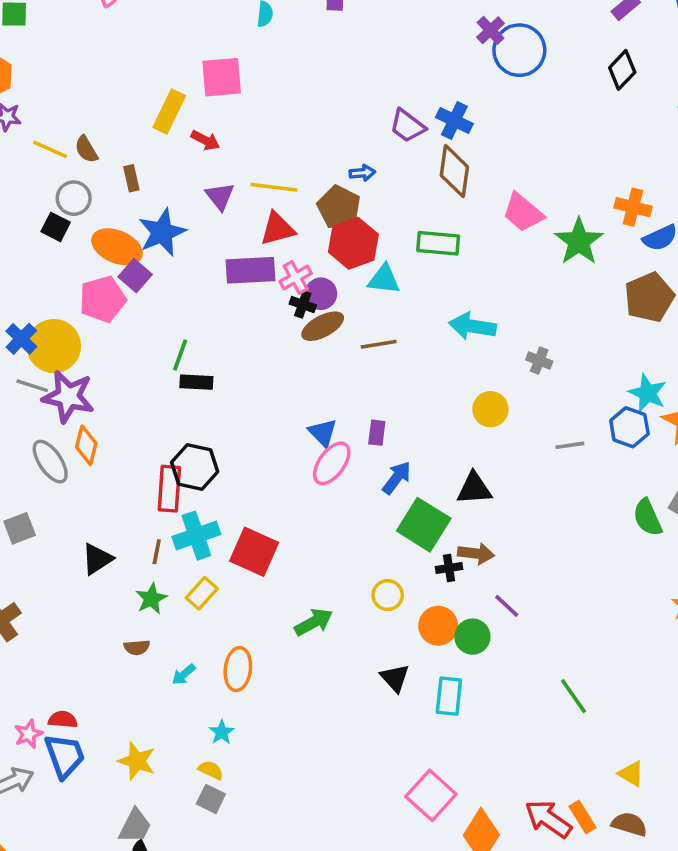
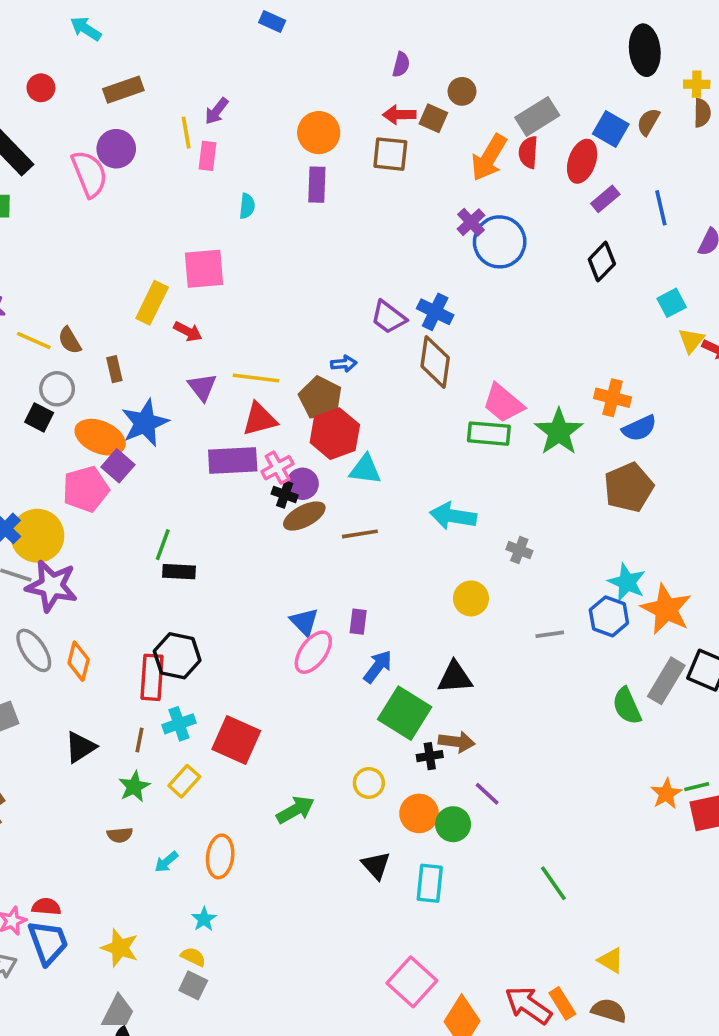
green rectangle: (438, 243) -> (489, 434), moved
orange diamond: (86, 445) -> (79, 661), moved
cyan cross: (196, 536) -> (179, 724), size x0.7

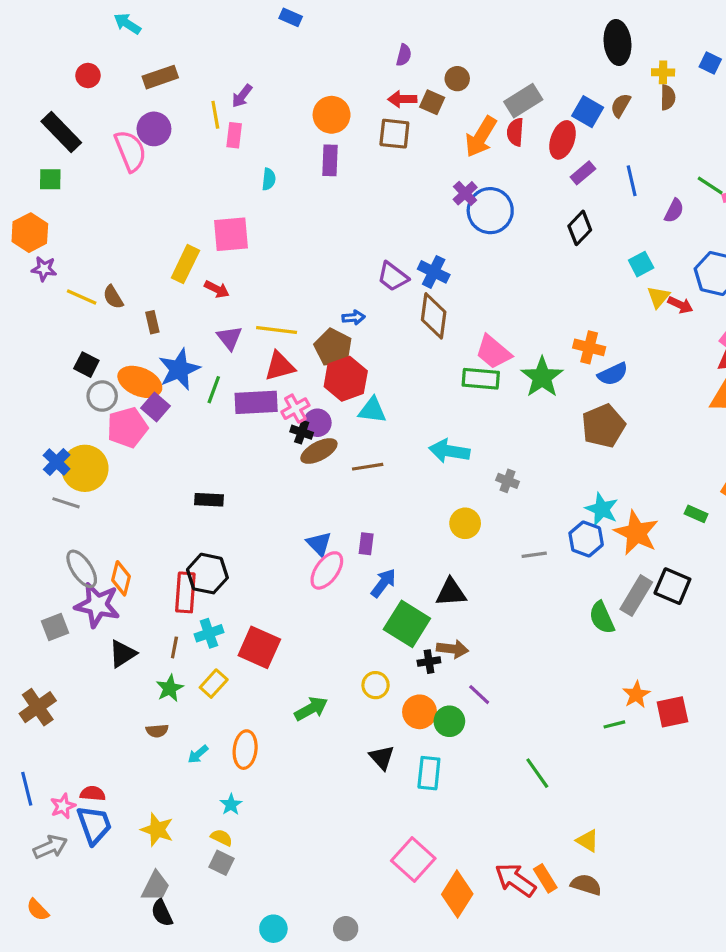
gray circle: (57, 389) -> (102, 396), moved
green line: (163, 545) -> (214, 390), moved
purple star: (52, 586) -> (97, 605), moved
green line: (697, 787) -> (614, 724), moved

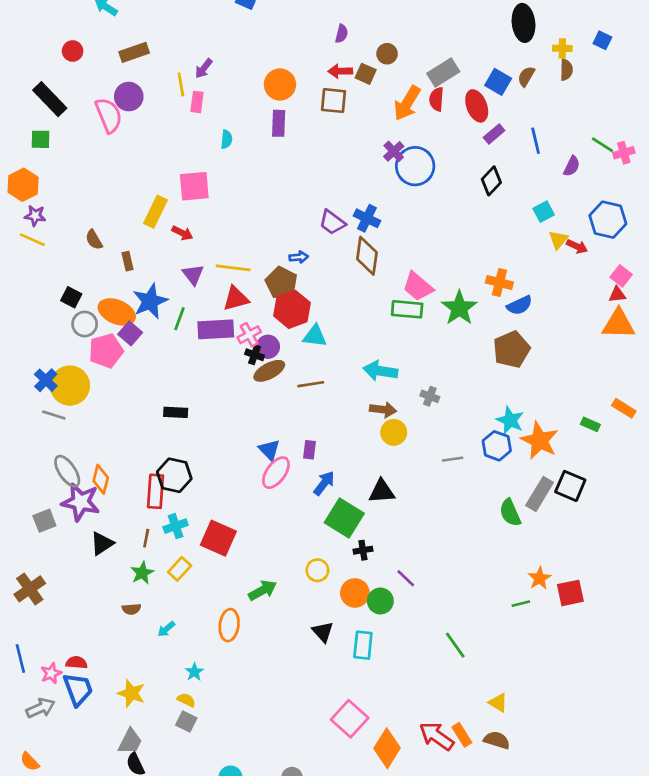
red ellipse: (562, 140) -> (477, 106), turned -40
yellow line: (82, 297) -> (32, 240), moved
brown arrow: (453, 649) -> (383, 410), moved
orange ellipse: (245, 750) -> (229, 625), moved

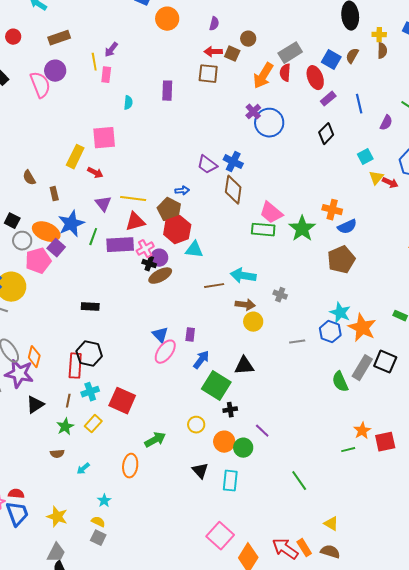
orange circle: (280, 84) -> (167, 19), moved
brown line: (311, 384) -> (214, 286), moved

